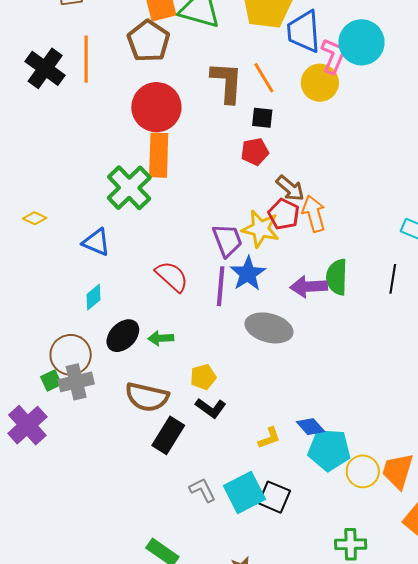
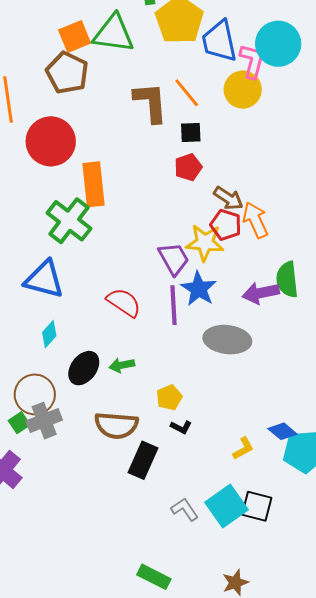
red circle: (156, 107) -> (51, 141), moved
blue triangle: (96, 242) -> (44, 279), size x1.4
black L-shape: (211, 408) -> (181, 427), size x0.7

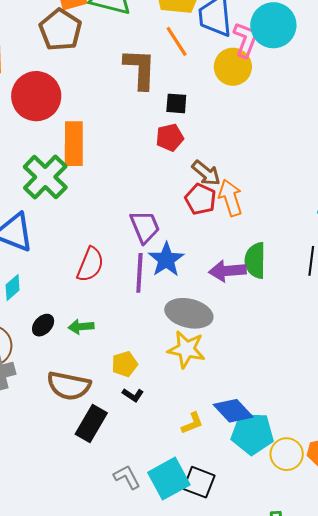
orange line: (187, 93) -> (177, 41), moved
yellow star: (205, 243) -> (186, 349), moved
red semicircle: (124, 302) -> (90, 264), turned 72
black ellipse: (84, 368) -> (43, 325), size x0.7
blue diamond: (282, 431) -> (233, 411), size x1.4

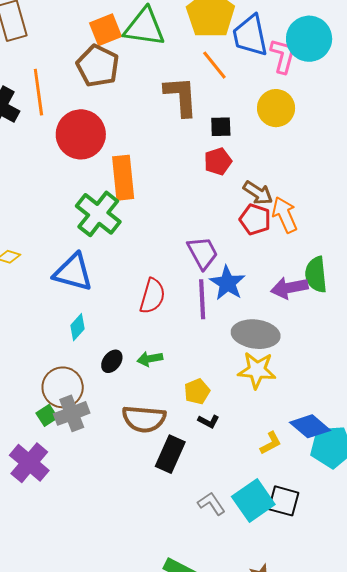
yellow circle: (233, 67) -> (276, 108), moved

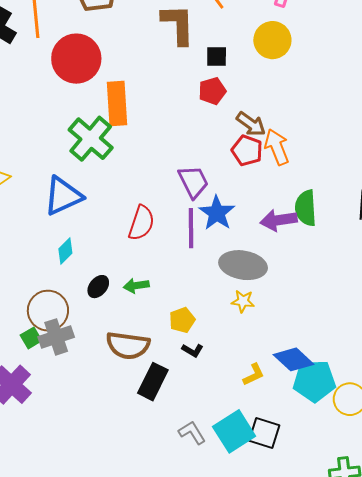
blue triangle: (73, 272) -> (63, 196), turned -42
yellow star: (257, 370) -> (243, 301), size x0.6

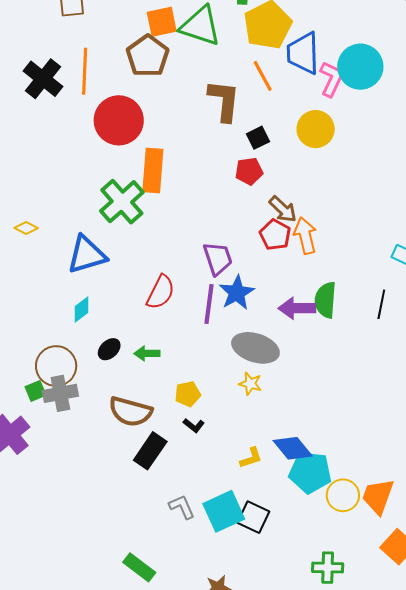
black square: (217, 57) -> (258, 138), turned -35

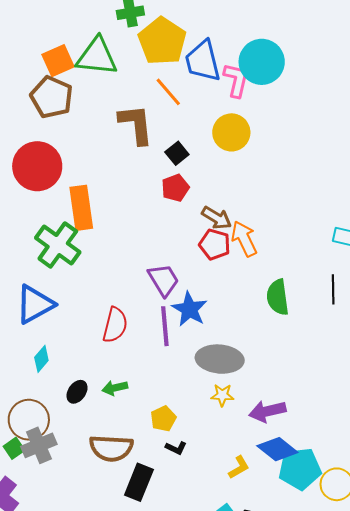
purple arrow: (297, 308) -> (267, 411), moved

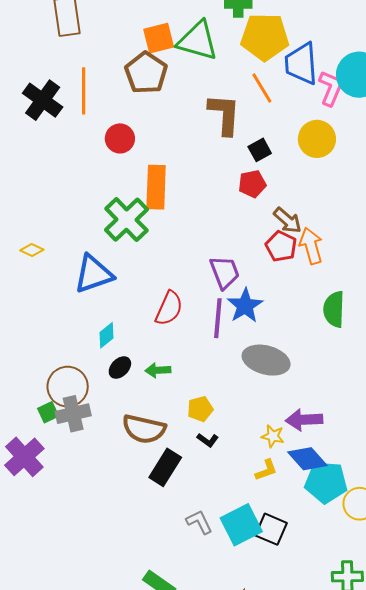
yellow pentagon: (162, 41) -> (265, 37), turned 30
red circle: (37, 166) -> (120, 138), size x0.6
cyan diamond: (41, 359) -> (106, 335), moved
yellow star: (222, 395) -> (273, 436), moved

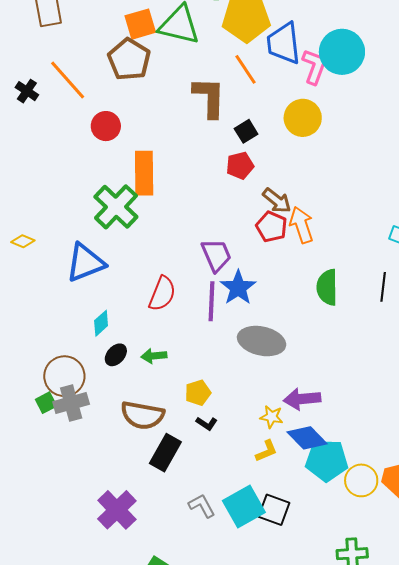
orange line: (84, 91) -> (68, 80), turned -39
black cross: (43, 100) -> (27, 91), size x0.6
purple cross: (24, 457) -> (117, 510), moved

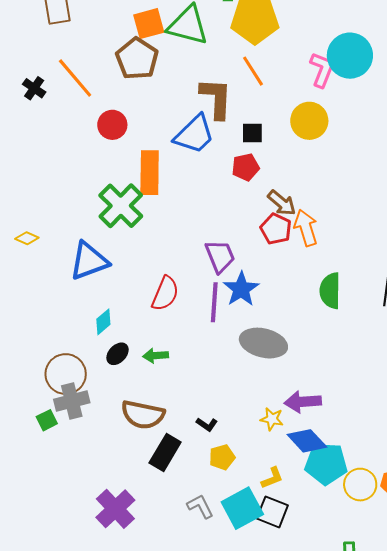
blue trapezoid: (284, 43) -> (194, 134), moved, turned -129
black square: (246, 131) -> (252, 133), turned 30
yellow pentagon: (198, 393) -> (222, 457), moved
green square: (46, 403) -> (47, 420), moved
yellow L-shape: (266, 451) -> (272, 478), moved

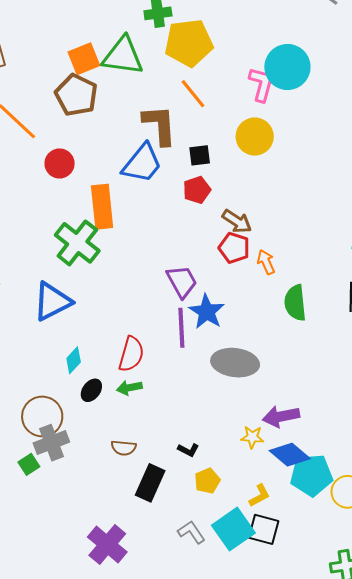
orange arrow: (306, 228) -> (266, 262), moved, size x0.7
red semicircle: (165, 294) -> (131, 354), moved
brown semicircle: (143, 415) -> (124, 448), size x0.6

